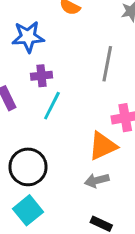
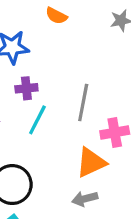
gray line: (107, 64) -> (83, 103), moved

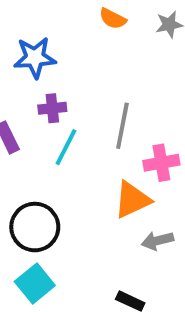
orange semicircle: (56, 16) -> (113, 19), moved
gray arrow: (85, 199) -> (157, 241), moved

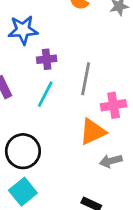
purple cross: (52, 108) -> (47, 59), moved

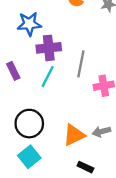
purple cross: (47, 59) -> (49, 48), size x1.5
orange triangle: (93, 132) -> (74, 135), moved

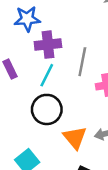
black circle: (29, 124) -> (47, 109), moved
orange triangle: (74, 135) -> (75, 138), turned -45

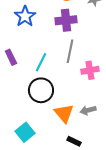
blue star: (27, 19) -> (25, 16), turned -30
purple cross: (48, 45) -> (66, 20), moved

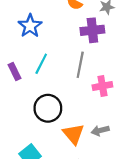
purple cross: (66, 20) -> (92, 30), moved
cyan line: (41, 62) -> (41, 64), moved

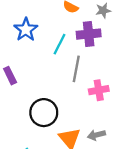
cyan line: (41, 64) -> (59, 44), moved

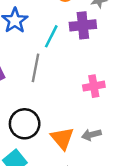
gray line: (76, 69) -> (36, 68), moved
black circle: (44, 113) -> (25, 124), moved

